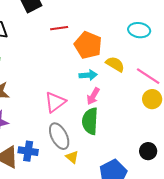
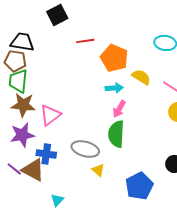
pink triangle: (55, 102) -> (50, 115), moved
gray ellipse: (59, 136) -> (85, 149), turned -48
blue cross: (28, 151) -> (46, 154), moved

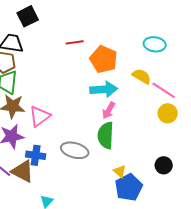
black square: (57, 15) -> (28, 16), moved
yellow semicircle: (141, 77) -> (142, 76), moved
cyan arrow: (114, 88) -> (104, 89), size x1.5
yellow triangle: (98, 170) -> (120, 171), moved

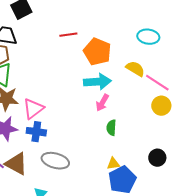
green semicircle: (106, 135) -> (111, 128), moved, size x0.6
gray ellipse: (75, 150) -> (55, 161), moved
blue cross: (36, 155) -> (36, 132), moved
yellow triangle: (120, 171) -> (113, 164), turned -48

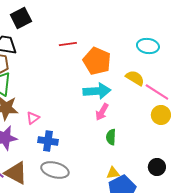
pink triangle: (33, 109) -> (33, 118), size x0.6
blue cross: (36, 132) -> (48, 141), moved

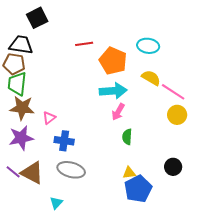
cyan ellipse: (148, 46) -> (148, 46), moved

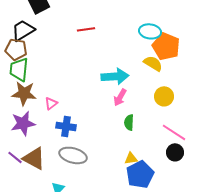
black trapezoid: (21, 45) -> (23, 30), turned -40
orange pentagon: (113, 61) -> (166, 46), moved
pink line: (173, 92) -> (174, 132), moved
yellow circle: (177, 115) -> (164, 96), moved

